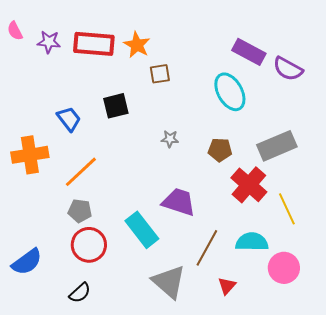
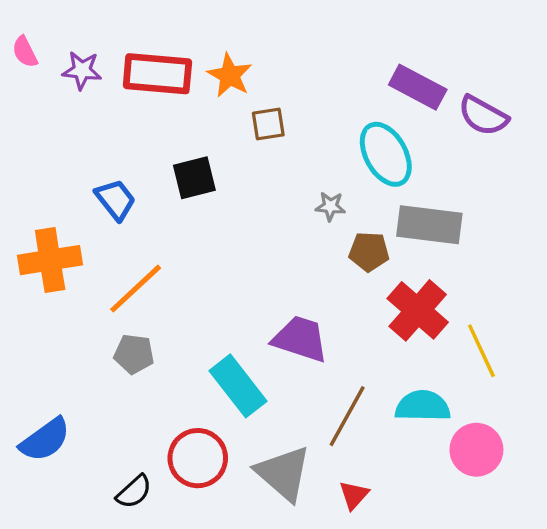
gray star: (170, 139) -> (330, 206), moved
gray rectangle: (277, 146) -> (429, 225), moved, turned 30
red circle: (89, 245) -> (198, 458), moved
red triangle: (227, 286) -> (354, 495), moved

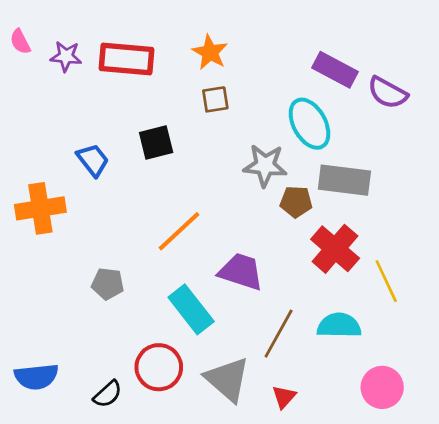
orange star: (230, 75) -> (210, 52), moved
gray star: (330, 206) -> (265, 165), size x1.8
orange line: (136, 289) -> (179, 231), moved
blue semicircle: (45, 440) -> (36, 377), moved, turned 30
pink circle: (476, 450) -> (382, 387), moved

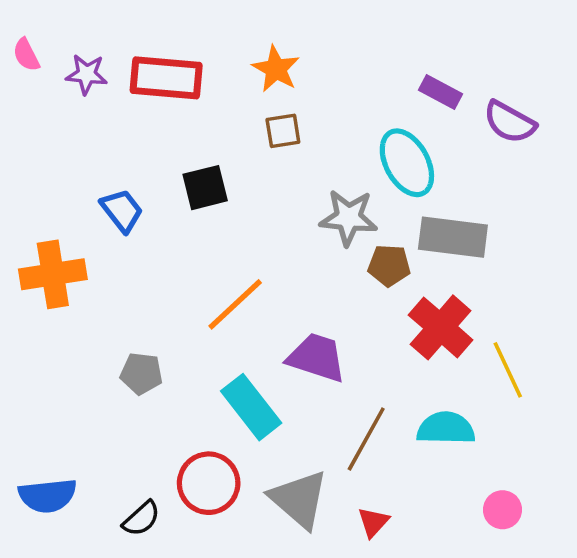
purple rectangle: (335, 70) -> (441, 92), size x0.7
pink circle: (382, 387) -> (502, 510), size x0.7

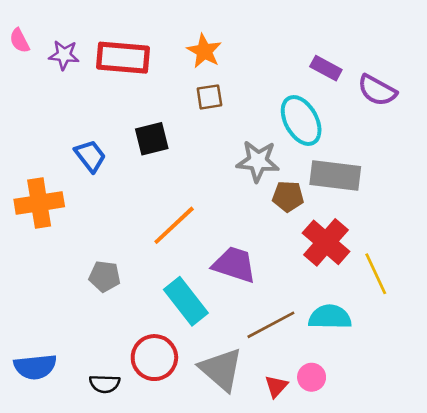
brown line: (366, 439) -> (271, 325), turned 33
pink circle: (502, 510) -> (312, 377), moved
black semicircle: (141, 519) -> (105, 384), turned 44

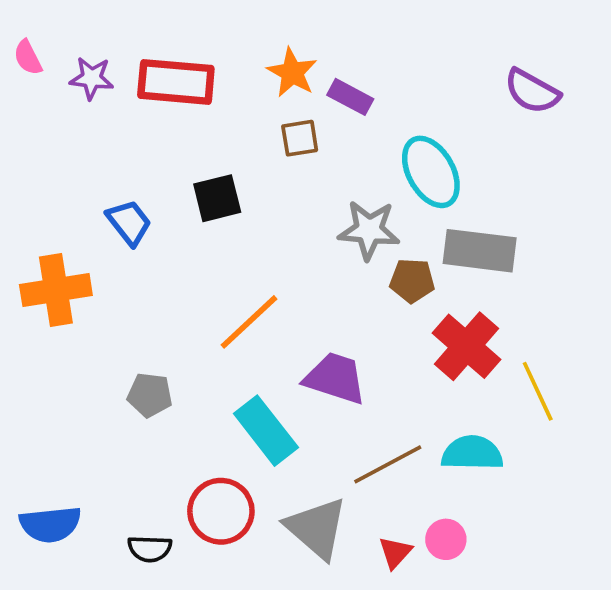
purple rectangle: (326, 68) -> (350, 97), moved
purple semicircle: (377, 90) -> (532, 91), moved

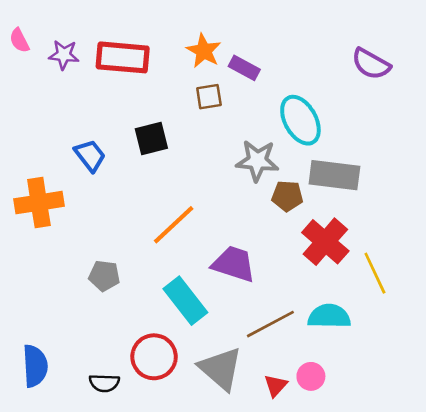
blue semicircle: (50, 524) -> (35, 366), turned -87

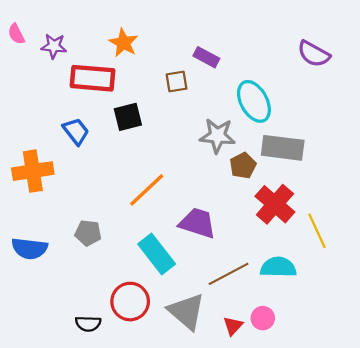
orange star: (204, 51) -> (123, 43), moved
red rectangle: (123, 57) -> (93, 78), moved
brown pentagon: (287, 196) -> (243, 166), turned -30
blue semicircle: (35, 366) -> (30, 248), moved, turned 100

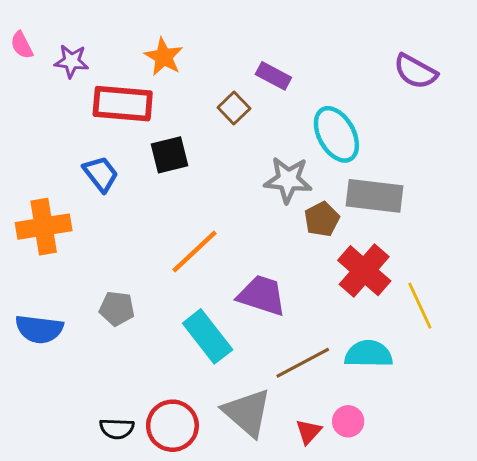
brown square: (177, 82) -> (234, 108), turned -35
red circle: (130, 302) -> (172, 426), moved

